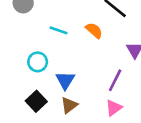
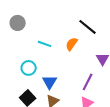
orange semicircle: (94, 30) -> (72, 44), turned -96

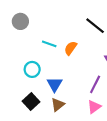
orange semicircle: (72, 44) -> (71, 48), moved

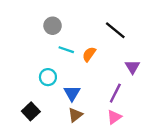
gray circle: (20, 21) -> (53, 26), moved
black square: (31, 101) -> (31, 111), moved

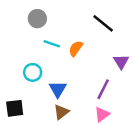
black square: (31, 111) -> (15, 108), turned 36

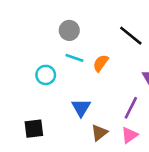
gray circle: (37, 19) -> (69, 30), moved
cyan circle: (33, 72) -> (46, 75), moved
brown triangle: (61, 112) -> (99, 133), moved

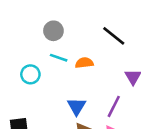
orange semicircle: (101, 63) -> (84, 63), turned 48
blue triangle: (81, 108) -> (77, 106), moved

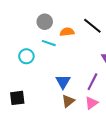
orange semicircle: (84, 63) -> (67, 32), moved

